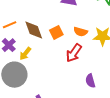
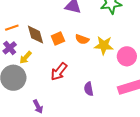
red arrow: (74, 53) -> (59, 72), moved

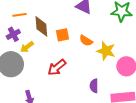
purple semicircle: (89, 89) -> (94, 86), moved

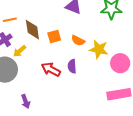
red arrow: (57, 67) -> (51, 69), turned 72
purple semicircle: (94, 86) -> (72, 66), moved

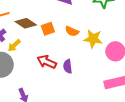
brown diamond: (32, 30) -> (26, 23), turned -45
purple semicircle: (72, 66) -> (68, 66), moved

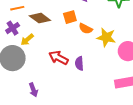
orange square: (48, 29) -> (70, 17), moved

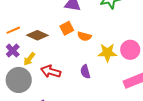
yellow star: (106, 37) -> (107, 53), moved
red arrow: (59, 58) -> (51, 71), moved

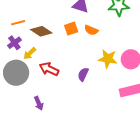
orange semicircle: (84, 36) -> (91, 30), moved
purple semicircle: (85, 72) -> (83, 74), turned 32

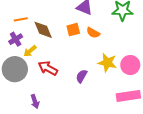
brown diamond: (41, 31) -> (43, 30), turned 30

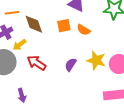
purple semicircle: (82, 76) -> (71, 65), moved

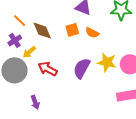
orange line: (12, 13) -> (20, 21), turned 56
purple semicircle: (71, 65) -> (82, 68), size x1.5

